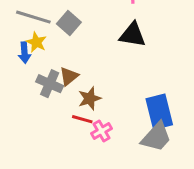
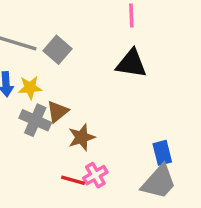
yellow star: (36, 42) -> (30, 88), moved, turned -30
blue rectangle: (159, 112) -> (162, 153), size x0.6
red line: (82, 119) -> (73, 180), moved

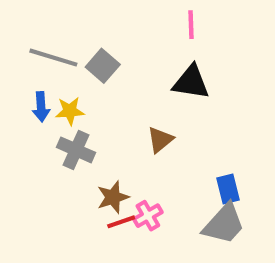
brown triangle: (58, 112) -> (160, 140), moved
brown star: (82, 137) -> (113, 197), moved
red line: (73, 180) -> (121, 222), turned -35

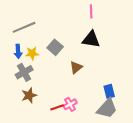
gray line: (53, 58) -> (24, 27), turned -40
gray square: (103, 66) -> (55, 47), moved
gray cross: (76, 150) -> (24, 72), moved, turned 36
brown star: (113, 197) -> (29, 95), moved

